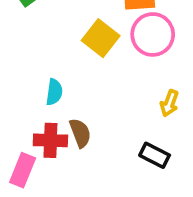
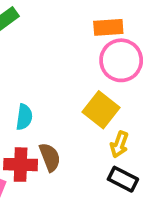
yellow square: (101, 38) -> (101, 110), moved
yellow arrow: (169, 103) -> (119, 144), moved

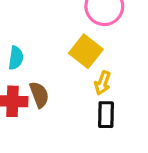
black rectangle: (123, 179) -> (106, 115), turned 64

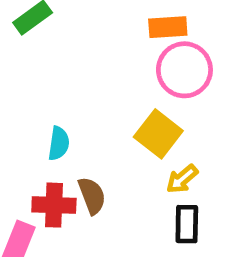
yellow arrow: (103, 83) -> (182, 179), turned 30

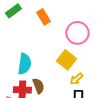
orange rectangle: (168, 27) -> (43, 17), moved, turned 63
cyan semicircle: (59, 143) -> (24, 64), size x1.5

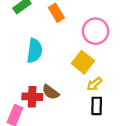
cyan semicircle: (24, 64) -> (35, 51), moved
brown semicircle: (38, 86) -> (51, 92), turned 147

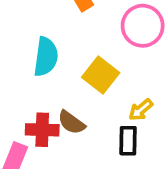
yellow square: (83, 62) -> (101, 75), moved
black rectangle: (97, 106) -> (128, 141), moved

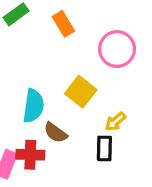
cyan semicircle: (46, 57) -> (33, 106), moved
red cross: (42, 130) -> (30, 155), moved

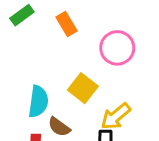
yellow arrow: (115, 122) -> (116, 116), size x1.5

